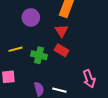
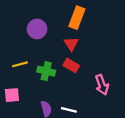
pink arrow: (89, 79) -> (102, 85), moved

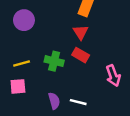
purple circle: (37, 29) -> (24, 20), moved
yellow line: (20, 64) -> (22, 64), moved

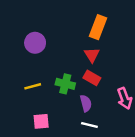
pink square: (18, 86) -> (41, 121), moved
purple semicircle: (54, 101) -> (86, 103), moved

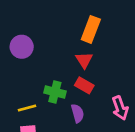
yellow line: (33, 86) -> (27, 108), moved

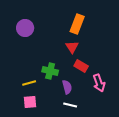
purple circle: (22, 47) -> (25, 28), moved
red rectangle: (84, 85) -> (81, 66), moved

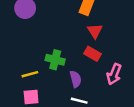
red triangle: (72, 47) -> (95, 31), moved
pink arrow: (99, 83) -> (114, 74), turned 42

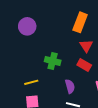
green cross: (55, 60) -> (53, 61), moved

